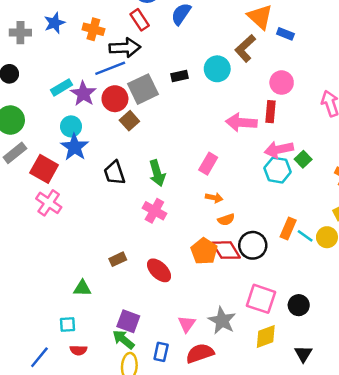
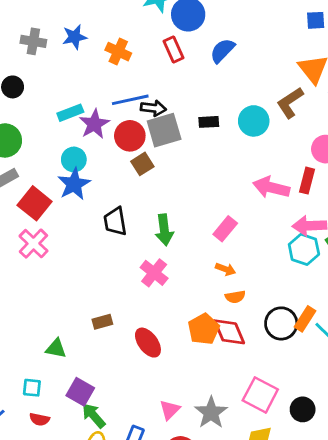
black arrow: (125, 48) -> (153, 108), moved, size x0.7
black circle: (253, 245) -> (281, 323), moved
purple square: (128, 321) -> (80, 392), moved

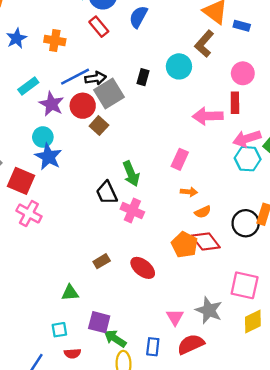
cyan rectangle: (70, 113) -> (28, 86), moved
black rectangle: (209, 122) -> (143, 77), turned -56
black trapezoid: (115, 221) -> (107, 193), moved

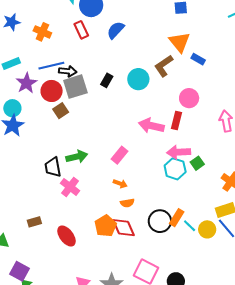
green arrow: (131, 174) -> (77, 157), turned -95

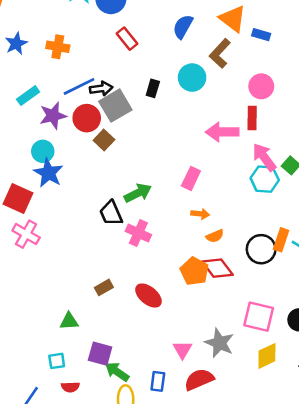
red rectangle: (81, 30) -> (127, 39), moved
blue semicircle: (116, 30) -> (183, 27), moved
purple star: (26, 83) -> (53, 116), turned 30
pink arrow: (179, 152) -> (264, 157), turned 70

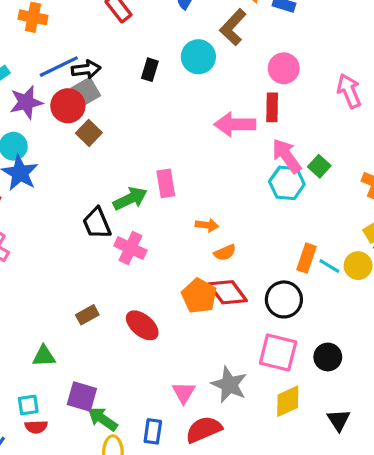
gray square: (115, 106) -> (86, 92), moved, size x0.7
pink rectangle: (191, 178) -> (166, 183), moved, turned -35
black circle: (261, 249) -> (284, 299), moved
red semicircle: (70, 387) -> (36, 427), moved

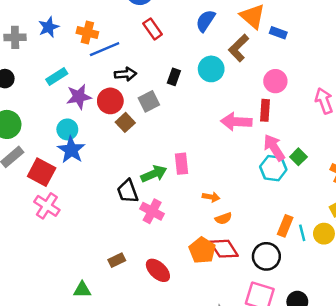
blue line: (59, 67) -> (105, 49), moved
gray square: (86, 92) -> (149, 101), moved
cyan line: (329, 266) -> (302, 233), turned 42

